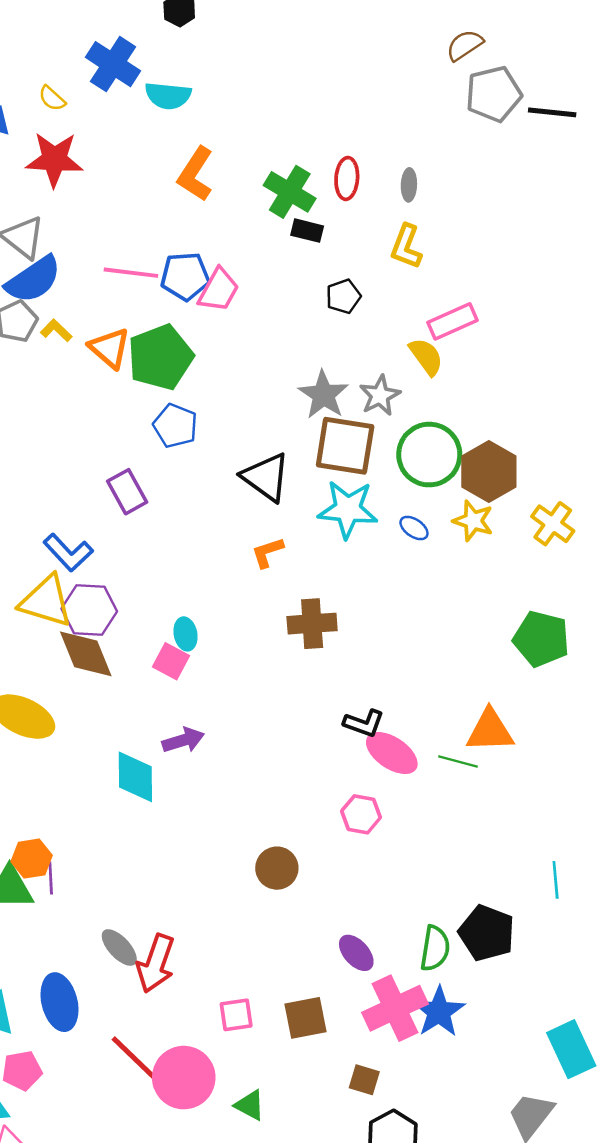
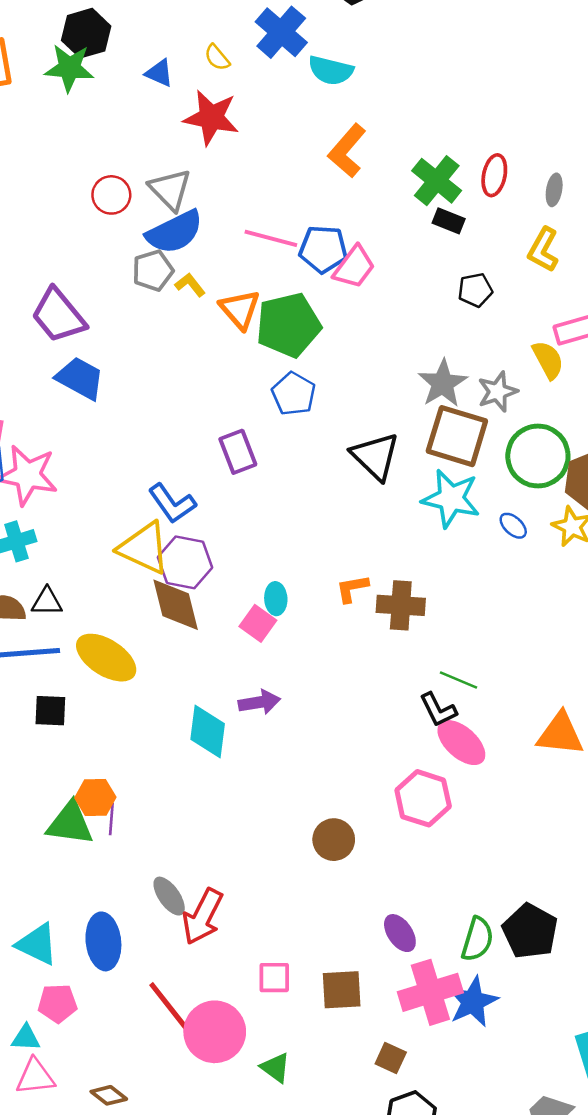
orange L-shape: (267, 552) -> (352, 588), moved
black L-shape: (364, 723) -> (438, 710), turned 36
green line: (458, 762) -> (458, 680), moved
pink hexagon: (361, 814) -> (423, 798), size x1.4

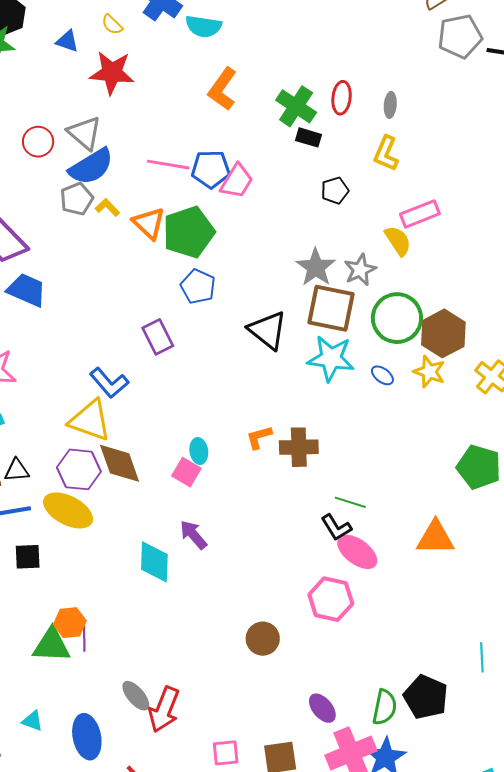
purple hexagon: (185, 562) -> (79, 469), moved
purple arrow: (259, 702) -> (193, 535), turned -116
cyan triangle: (37, 944) -> (32, 721), moved, size x0.6

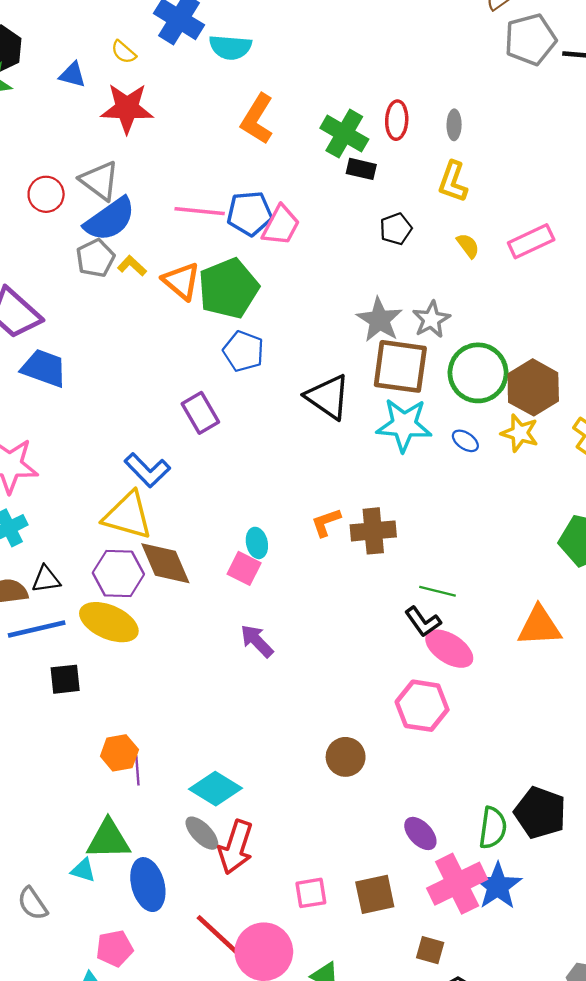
pink rectangle: (420, 214) -> (531, 241), moved
yellow semicircle: (398, 241) -> (468, 246), moved, size x0.7
cyan diamond: (154, 562) -> (216, 789), moved, turned -57
green triangle: (52, 645) -> (108, 839), moved

